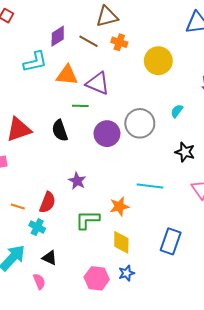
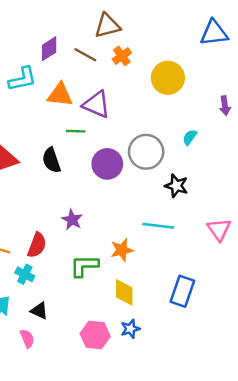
orange cross: (119, 42) -> (122, 56), turned 35
black star: (185, 152) -> (176, 186), moved

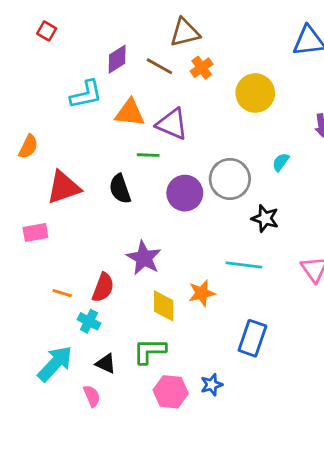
purple star: (72, 220) -> (144, 258), size x1.4
green L-shape: (84, 266) -> (150, 351), moved
blue rectangle: (182, 291) -> (252, 338), moved
yellow diamond: (124, 292) -> (164, 306), moved

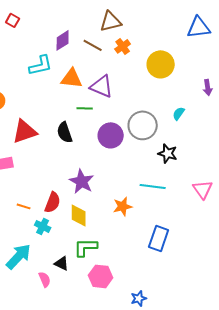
yellow diamond: (164, 306) -> (79, 215), moved
black triangle: (106, 364) -> (62, 263), moved
blue star: (212, 385) -> (139, 298), moved

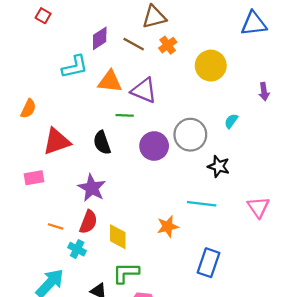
purple star: (82, 181) -> (92, 188), moved

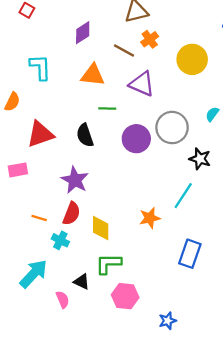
brown line: (134, 44) -> (124, 50), moved
cyan L-shape: (75, 67) -> (40, 67), moved, turned -80
purple triangle: (144, 90) -> (142, 84), moved
cyan line: (202, 204) -> (183, 196), turned -64

